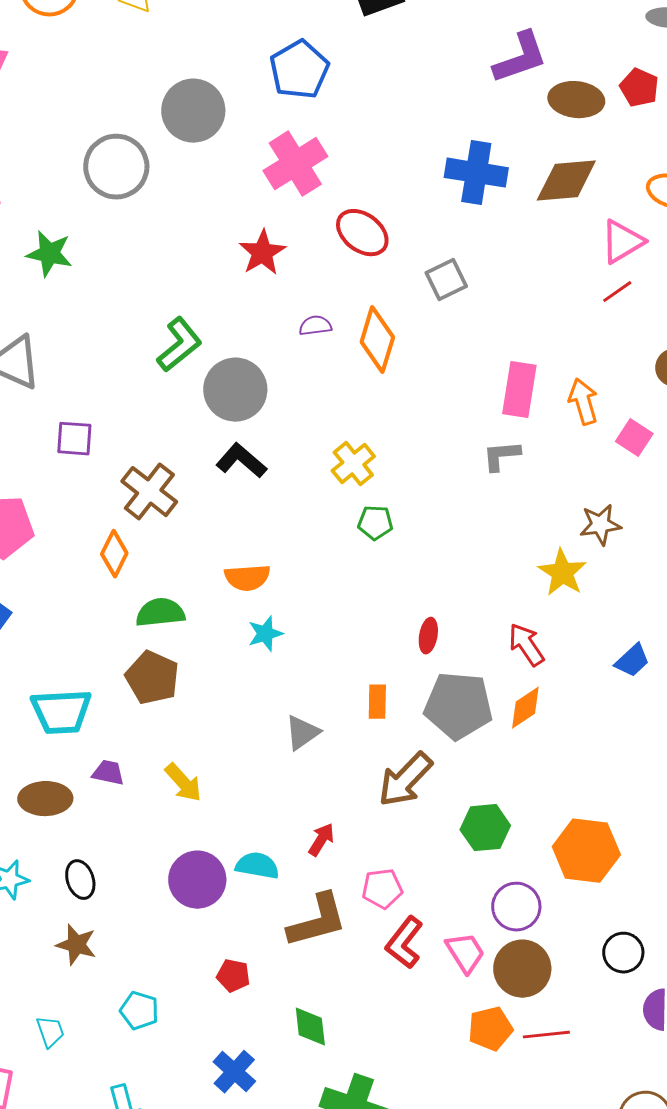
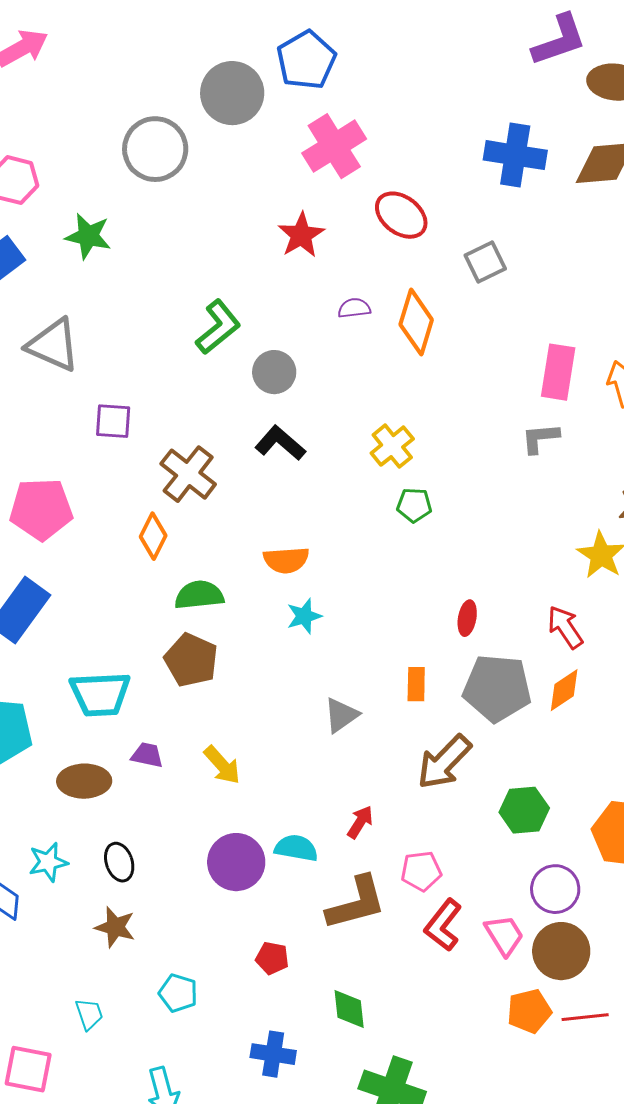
blue pentagon: (299, 70) -> (306, 60), moved
gray circle: (235, 390) -> (274, 372), size x0.7
blue cross: (234, 1072) -> (273, 1054), turned -33

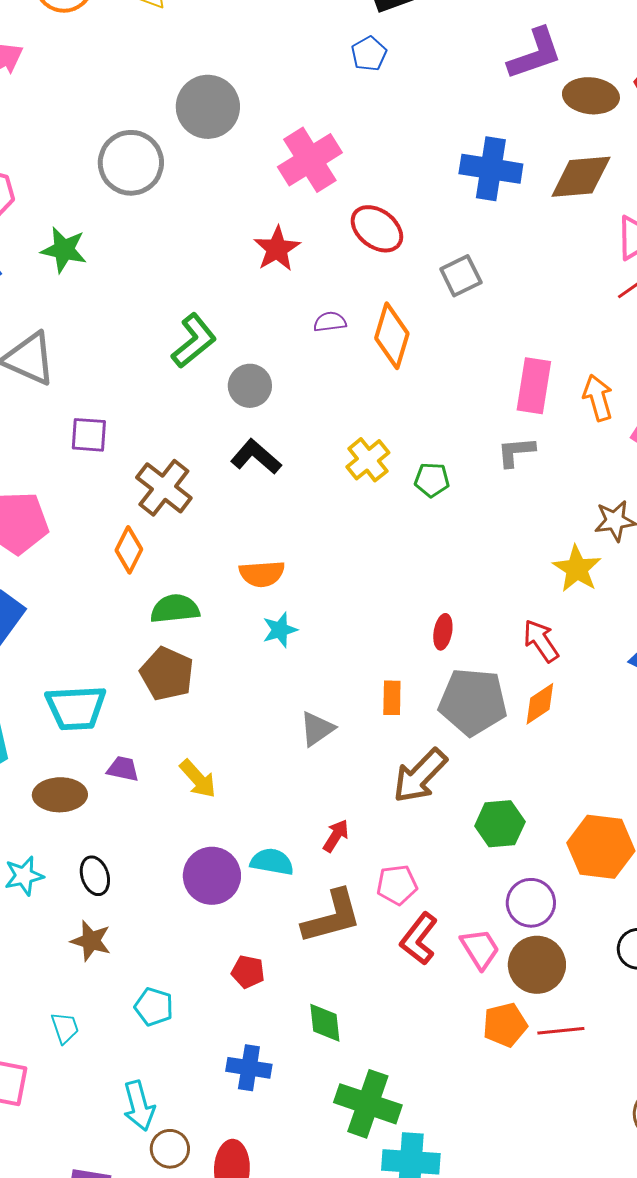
blue pentagon: (306, 60) -> (369, 54), moved, size x0.6
green pentagon: (414, 505) -> (432, 480), moved

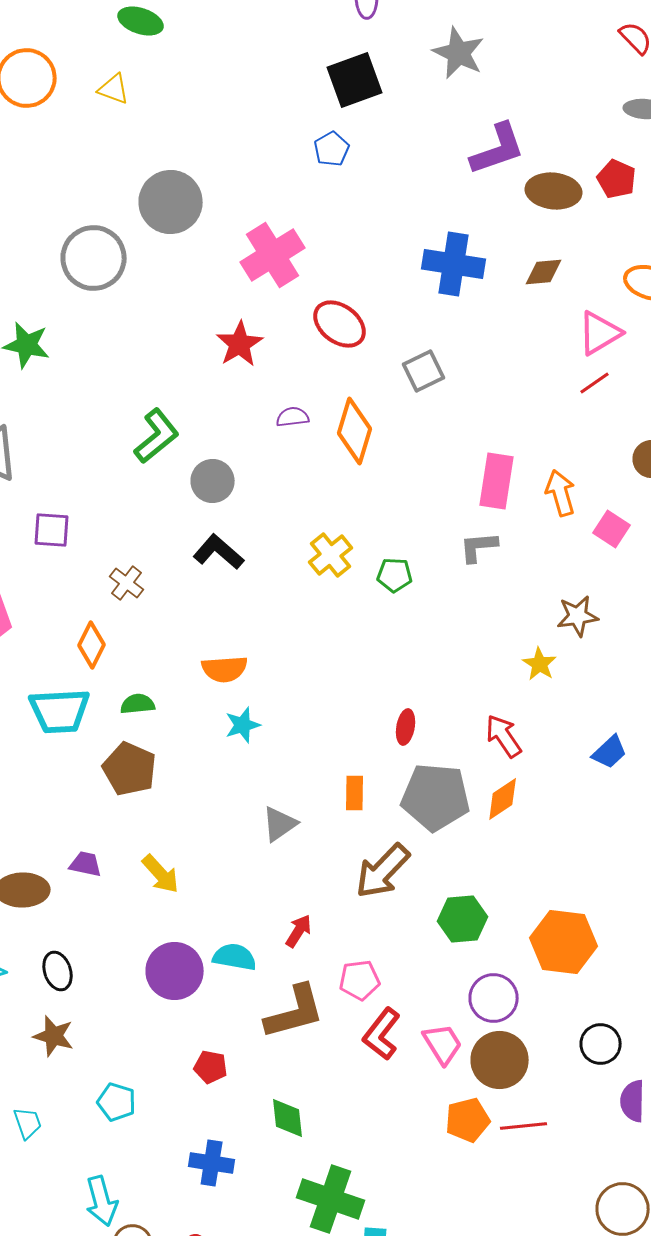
brown diamond: (581, 177) -> (544, 272), size x0.6
brown cross: (164, 488) -> (127, 583), size x0.6
yellow star: (577, 569) -> (540, 664), size x0.7
green semicircle: (175, 609) -> (138, 704), size x0.7
cyan trapezoid: (76, 708) -> (60, 711), moved

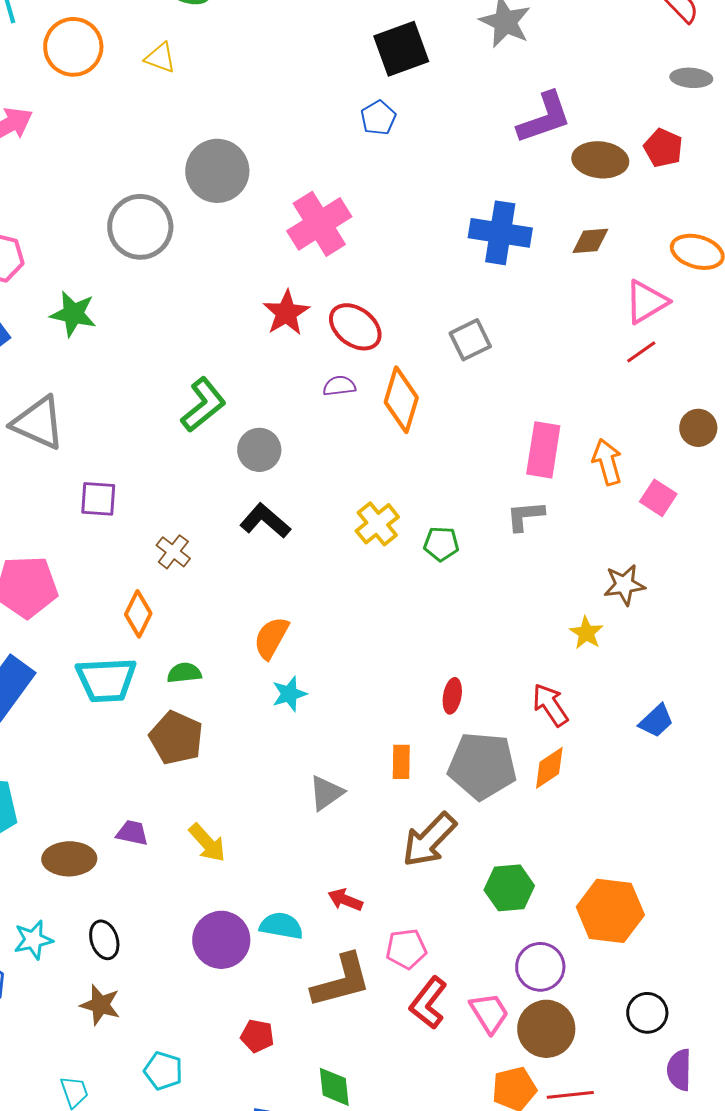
red ellipse: (340, 324) -> (355, 327), moved
orange semicircle: (225, 669) -> (271, 638), turned 123
red arrow: (299, 931) -> (345, 900), turned -100

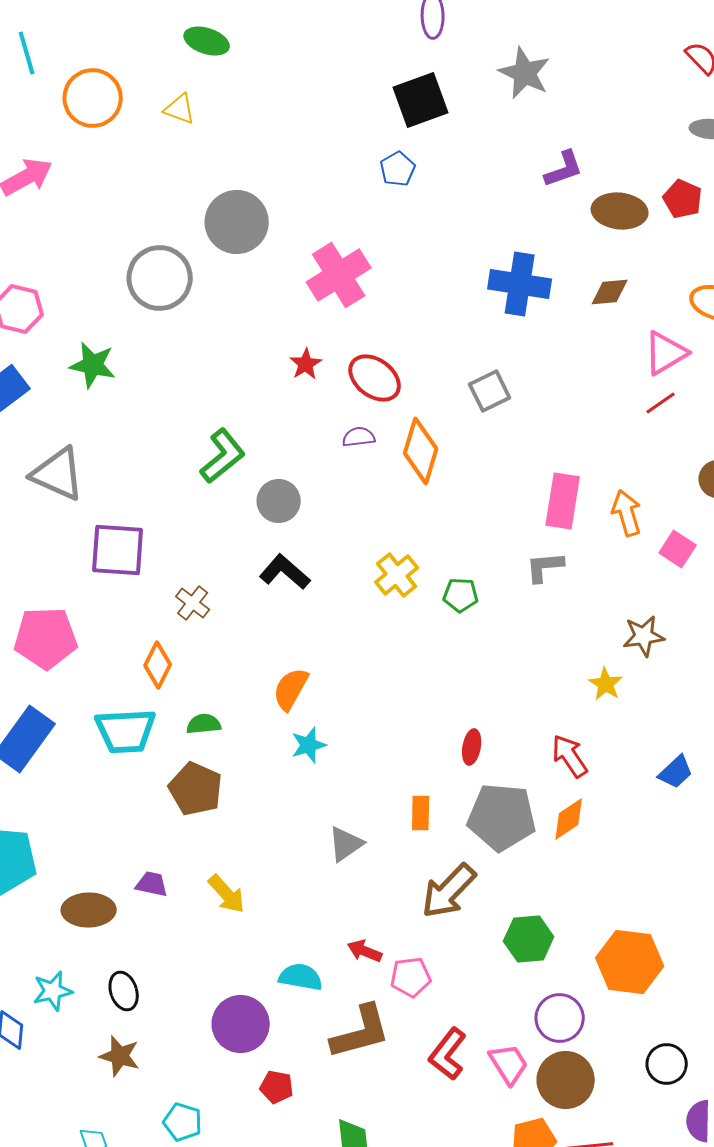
purple L-shape: (544, 118) -> (564, 169), size x0.7
red star: (286, 313) -> (306, 364), size x0.7
purple square: (98, 499) -> (118, 550), size x1.5
purple circle: (221, 940) -> (241, 1024), moved
pink pentagon: (406, 949) -> (411, 977), moved

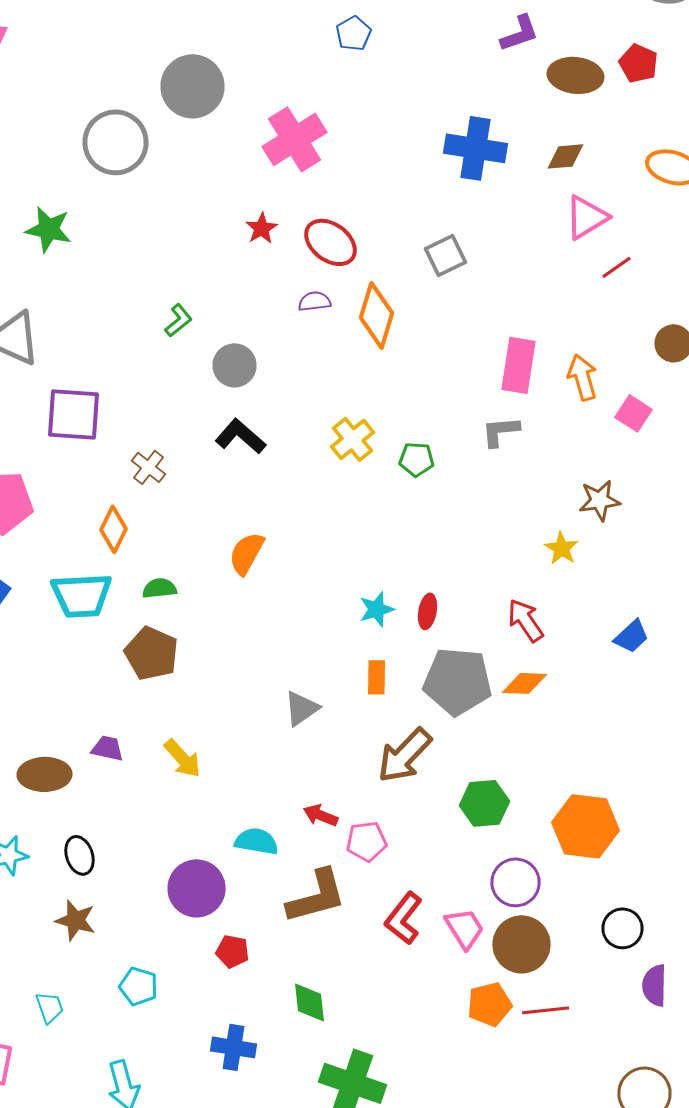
pink triangle: (666, 353) -> (586, 217), moved
green L-shape: (223, 456) -> (178, 320), size x0.6
cyan star: (309, 745) -> (376, 609), moved
orange diamond: (569, 819) -> (524, 683), turned 36

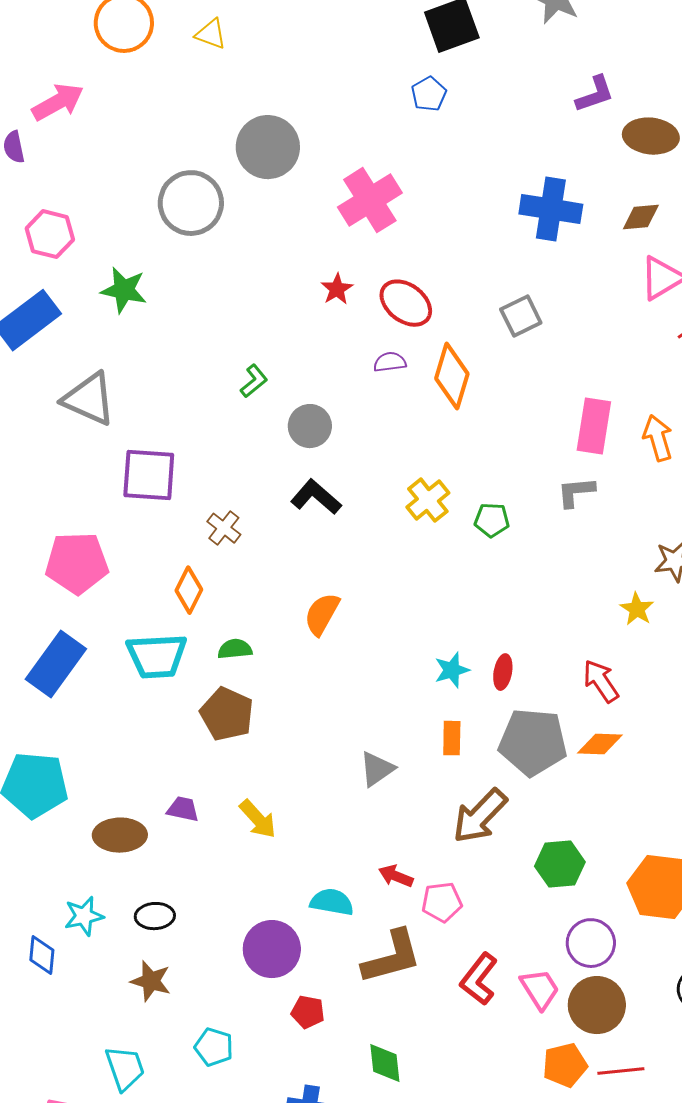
black ellipse: (80, 855) -> (155, 916), turned -75
cyan trapezoid: (50, 1007) -> (125, 1068), size x1.4

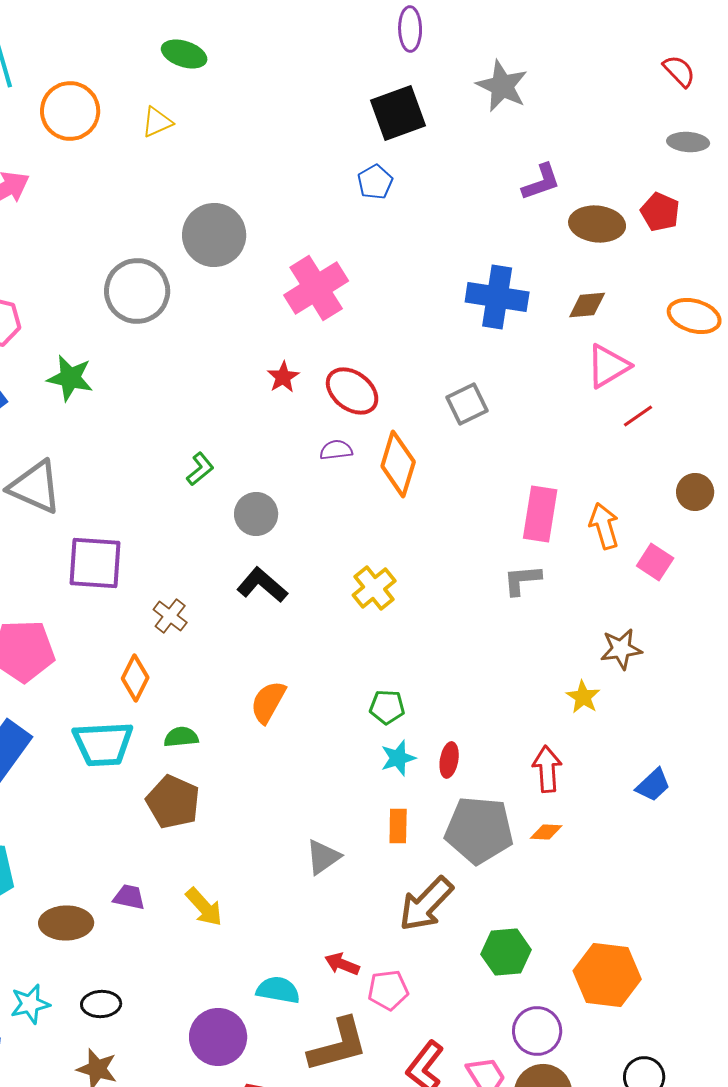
yellow triangle: (211, 34) -> (157, 122), turned -44
green pentagon: (492, 520) -> (387, 707), moved
red arrow: (601, 681) -> (547, 769), turned 30
orange diamond: (600, 744) -> (546, 832), size x0.7

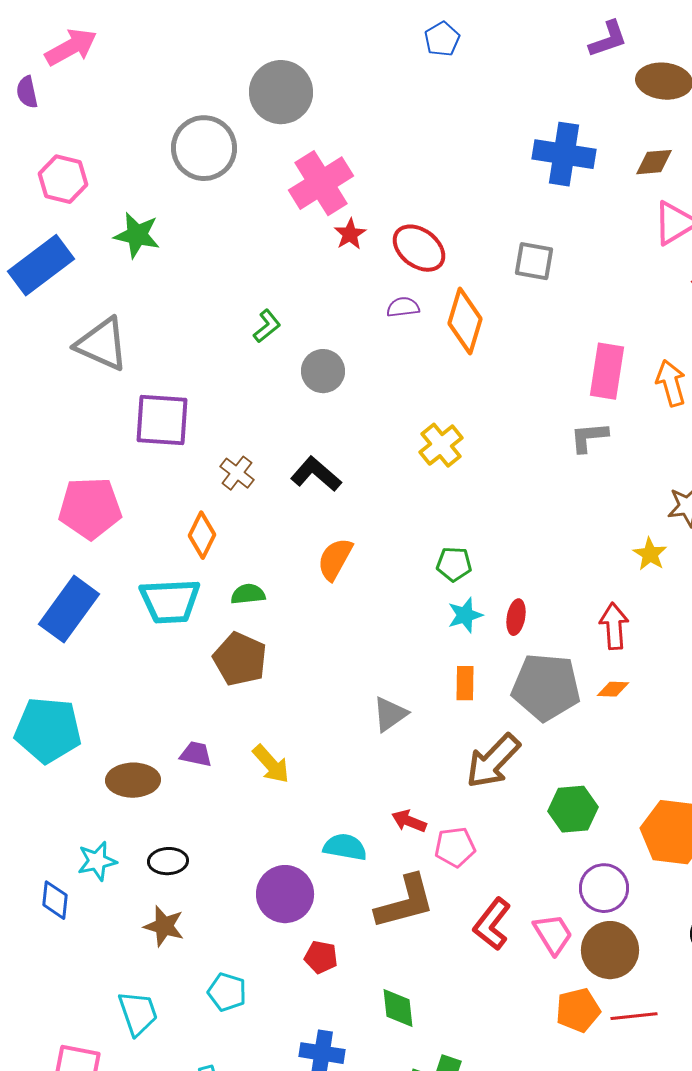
pink cross: (316, 288) -> (321, 183), moved
gray square: (467, 404) -> (534, 261), turned 36
black L-shape: (262, 585) -> (316, 474), moved

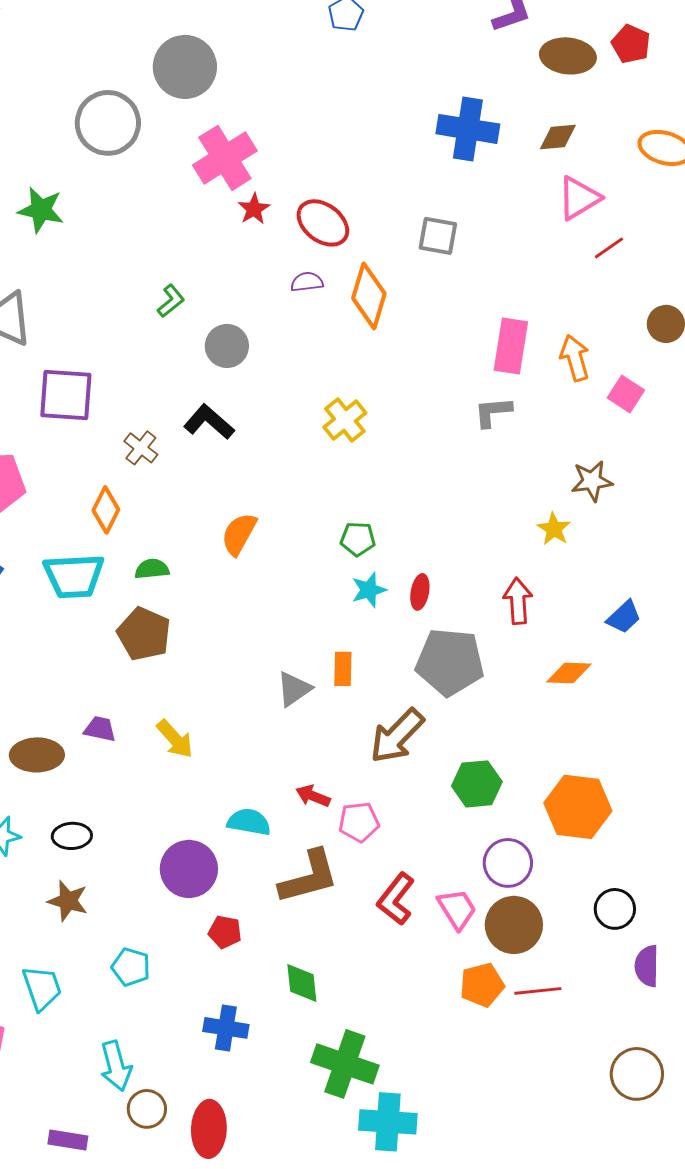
black L-shape: (316, 474) -> (209, 422), moved
orange rectangle: (465, 683) -> (343, 669), moved
orange diamond: (613, 689) -> (569, 673), moved, size x1.4

